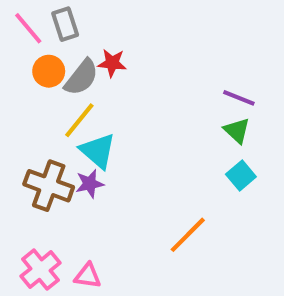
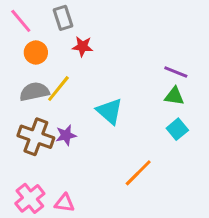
gray rectangle: (65, 24) -> (63, 18), moved
gray semicircle: (81, 77) -> (34, 92), moved, turned -140
green triangle: (237, 130) -> (174, 96), turned -35
cyan triangle: (98, 151) -> (110, 111), moved

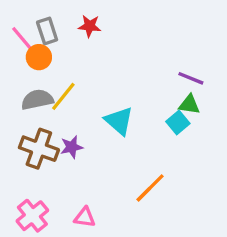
gray rectangle: (63, 18) -> (47, 31), moved
pink line: (21, 21) -> (23, 39), moved
red star: (83, 46) -> (90, 26), moved
cyan square: (177, 129) -> (178, 122), moved
pink triangle: (64, 203) -> (85, 217), moved

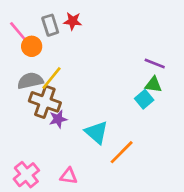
gray rectangle: (47, 31) -> (50, 25), moved
cyan triangle: (119, 121) -> (96, 132), moved
brown cross: (39, 149) -> (45, 102), moved

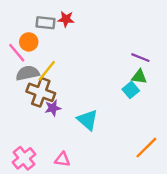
gray rectangle: (50, 25) -> (46, 23), turned -66
pink line: (18, 32) -> (17, 53), moved
orange line: (122, 152) -> (146, 148), moved

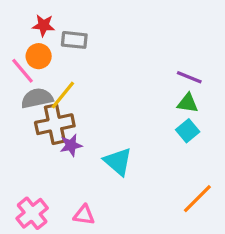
red star: (66, 19) -> (43, 25), moved
gray rectangle: (46, 23) -> (74, 40), moved
cyan square: (131, 90) -> (188, 131), moved
brown cross: (41, 92) -> (55, 124), turned -32

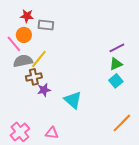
purple line: (189, 77) -> (117, 48), turned -49
green triangle: (188, 103) -> (116, 64), turned -32
brown cross: (55, 124) -> (34, 77), size x0.7

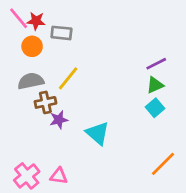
pink line: (14, 44) -> (19, 18), moved
yellow line: (39, 59) -> (68, 78), moved
pink triangle: (52, 133) -> (59, 176), moved

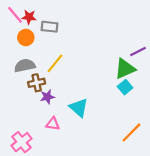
purple line: (156, 64) -> (138, 52), moved
green triangle: (155, 85) -> (125, 69), size x1.5
pink triangle: (59, 176) -> (53, 124), moved

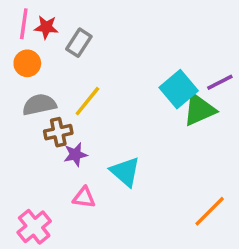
pink line: (15, 15) -> (24, 24), turned 48
gray rectangle: (50, 27) -> (79, 43), turned -63
orange circle: (26, 37) -> (27, 63), moved
cyan square: (125, 87) -> (179, 89), moved, size x1.5

